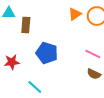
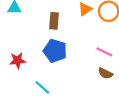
brown rectangle: (26, 25) -> (54, 21), moved

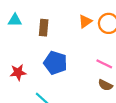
brown rectangle: (54, 21) -> (44, 28), moved

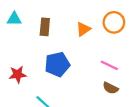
orange triangle: (85, 21) -> (83, 29), moved
blue pentagon: (55, 63) -> (57, 64), turned -30

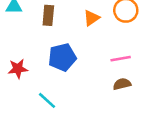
pink line: (109, 65) -> (121, 59), turned -36
brown semicircle: (111, 88) -> (122, 84), turned 140

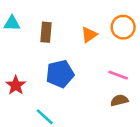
pink line: (121, 59) -> (118, 75), turned 30
red star: (18, 69) -> (16, 85), turned -30

